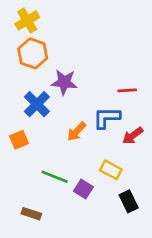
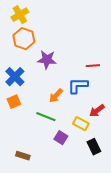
blue cross: (37, 104) -> (15, 77), moved
red arrow: (133, 136) -> (97, 111), moved
green line: (55, 177) -> (46, 117), moved

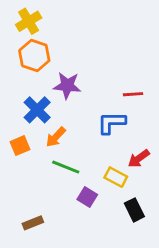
blue cross: (15, 77) -> (37, 110), moved
orange arrow: (56, 96) -> (56, 137), moved
brown rectangle: (23, 156) -> (33, 223), turned -40

